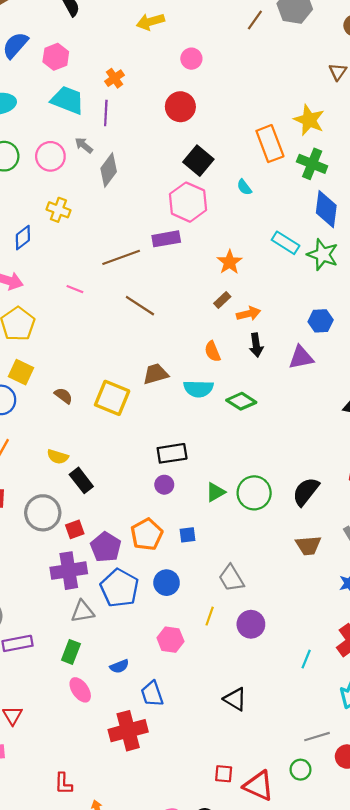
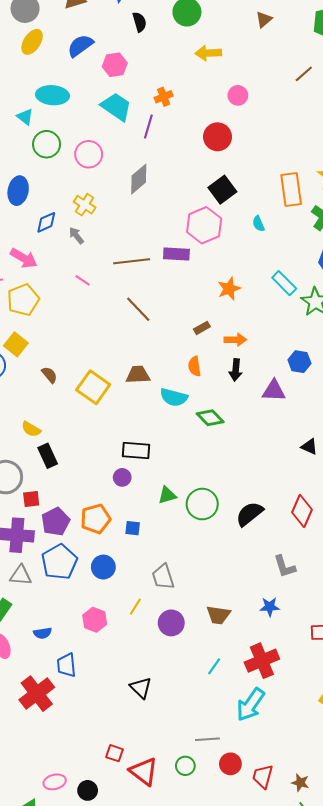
gray arrow: (84, 145) -> (76, 236), moved
brown rectangle: (222, 300) -> (202, 328), moved
brown trapezoid: (308, 545) -> (218, 615), moved
red cross: (128, 731) -> (37, 694), turned -36

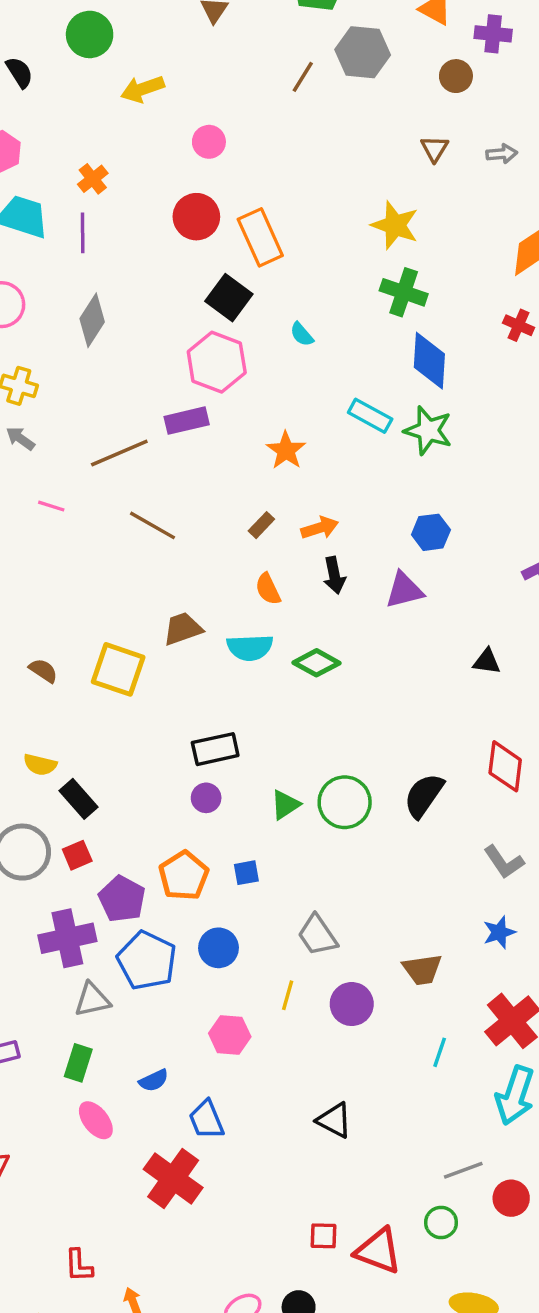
orange rectangle: (291, 190) -> (260, 237), moved
red square: (31, 499) -> (77, 855), moved

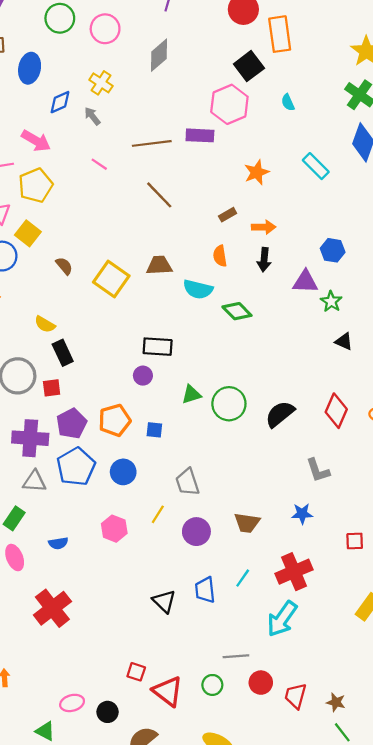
green star: (428, 430) -> (331, 301), moved, size x0.7
blue trapezoid: (206, 1120) -> (205, 590), moved

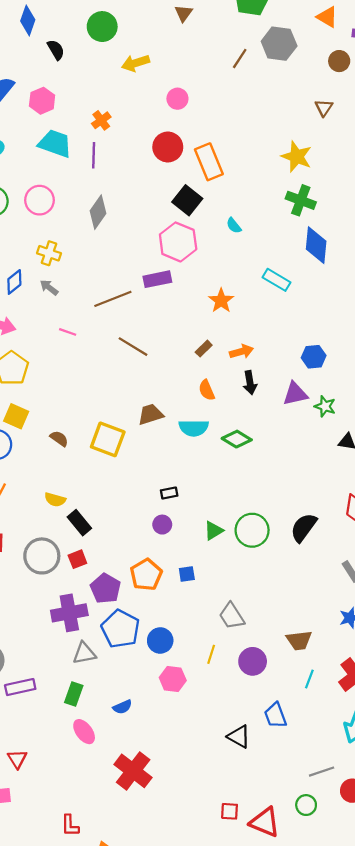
black rectangle: (158, 347) -> (169, 493), size x0.6
blue circle: (123, 472) -> (160, 640), moved
cyan line: (243, 578) -> (309, 679), moved

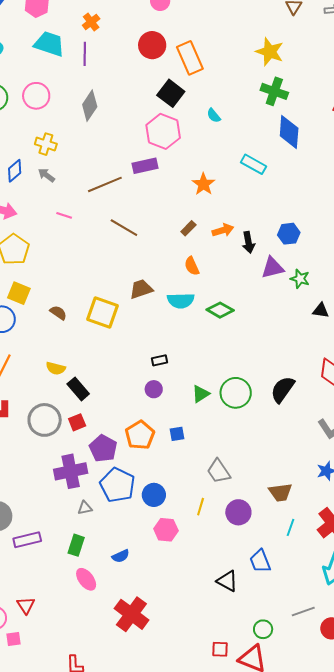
black arrow: (250, 383) -> (248, 242), moved
gray triangle: (84, 653) -> (85, 508), size x0.7
green circle: (306, 805) -> (263, 629), moved

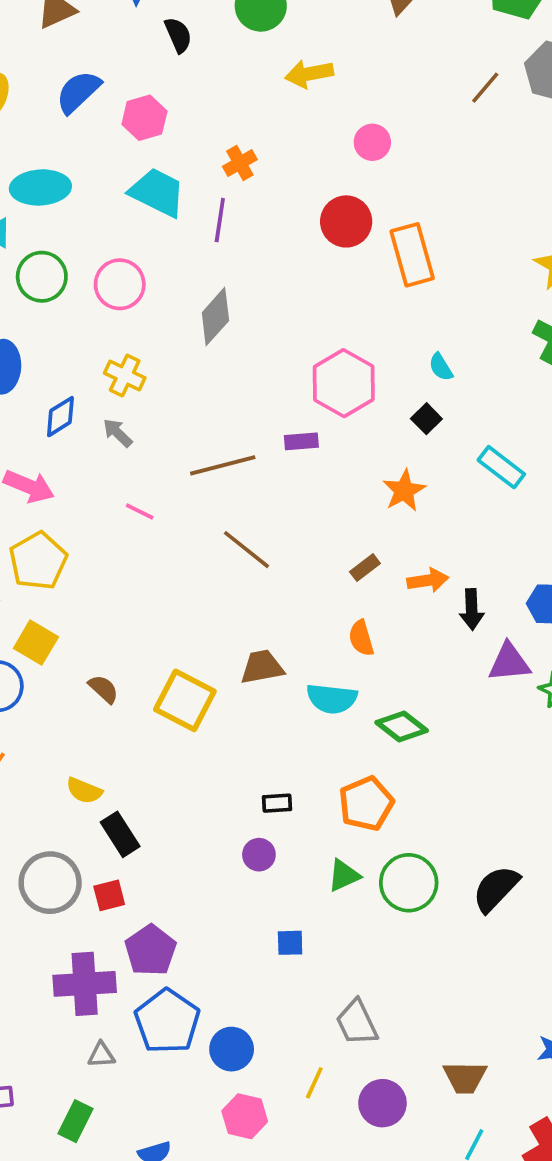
black square: (171, 93) -> (426, 419), moved, size x0.6
purple rectangle: (145, 166) -> (301, 441), size x0.7
orange pentagon: (140, 435) -> (366, 804), moved

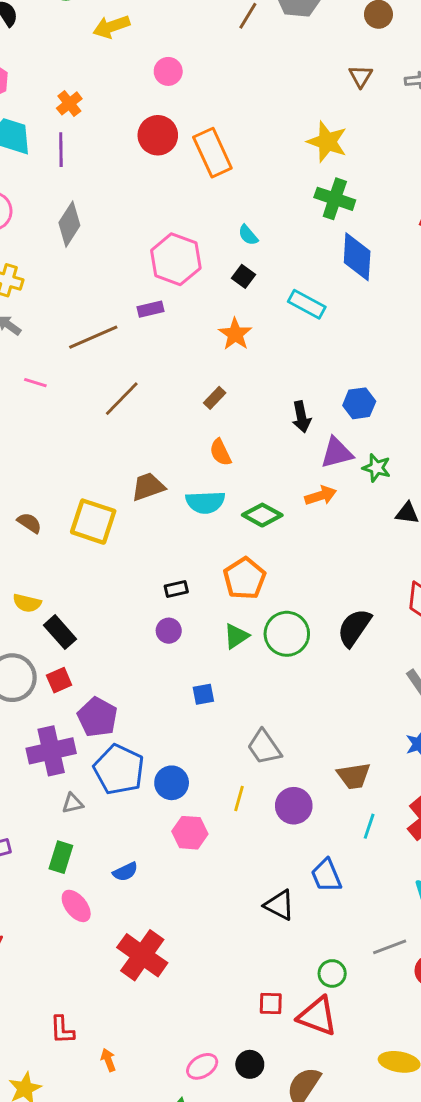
brown line: (246, 550) -> (122, 399), turned -75
orange arrow: (428, 580) -> (321, 496), moved

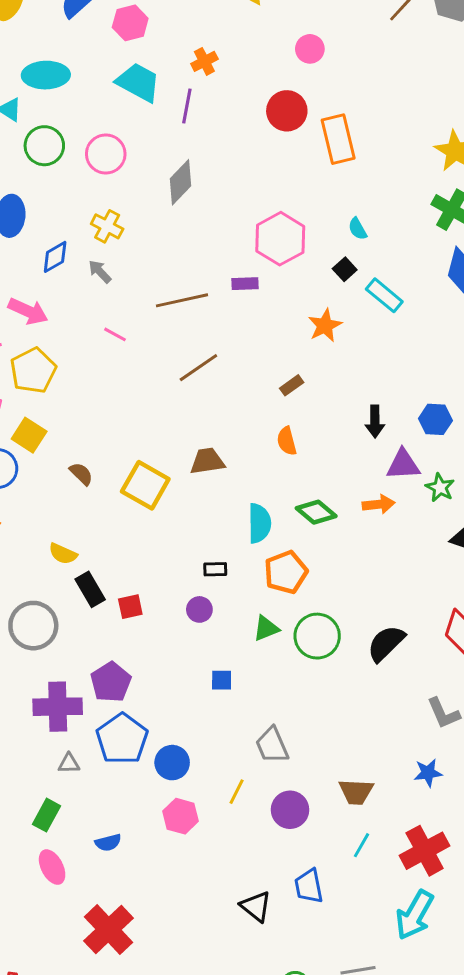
cyan rectangle: (307, 304) -> (384, 295), moved
cyan semicircle: (205, 502) -> (259, 523), moved, turned -99
red square: (59, 680) -> (130, 607), moved

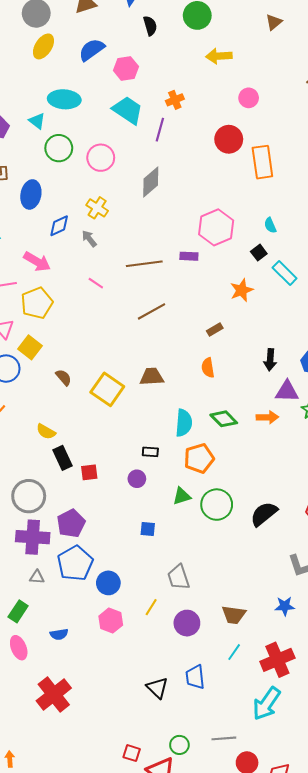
gray circle: (33, 626) -> (29, 496), moved

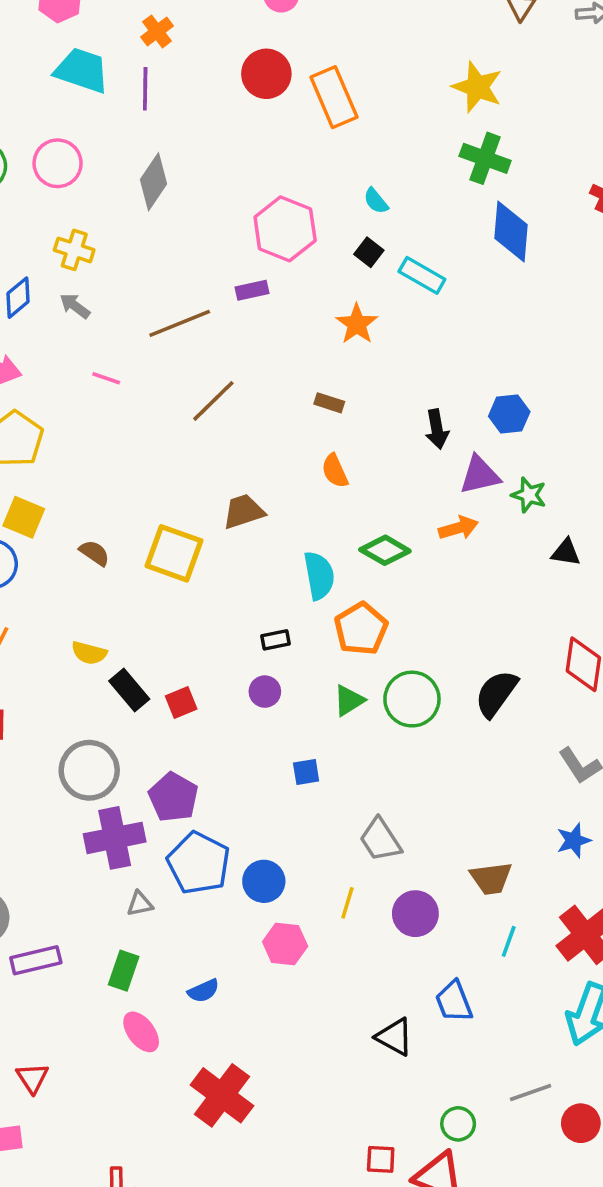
brown rectangle: (215, 329) -> (329, 403), turned 63

